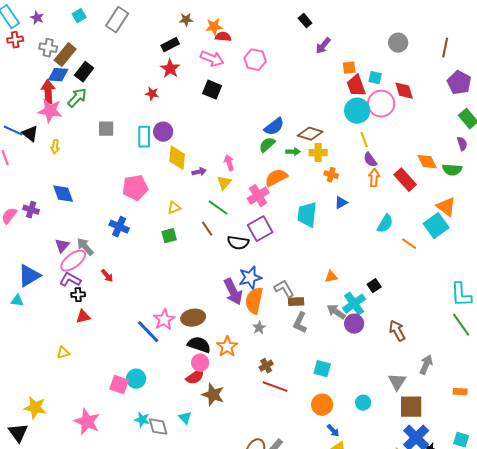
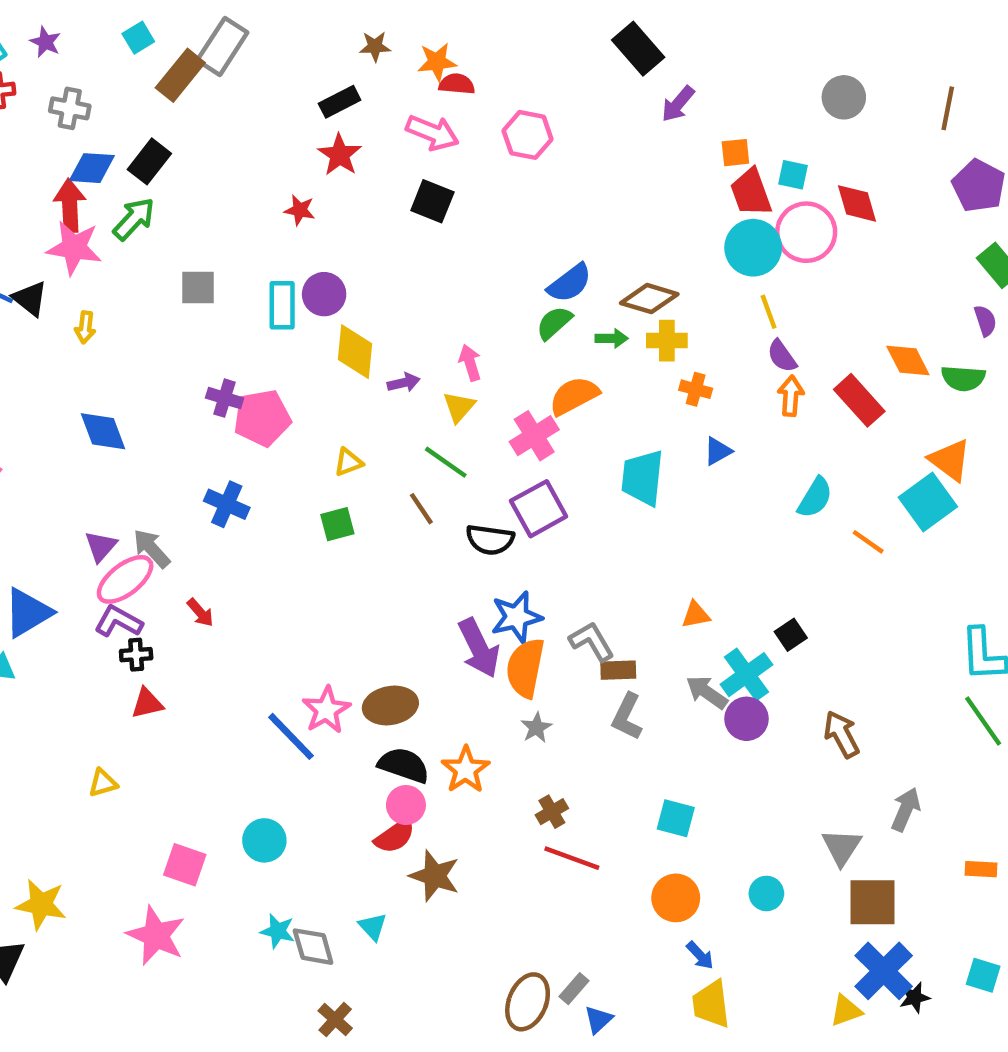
black rectangle: (305, 21) -> (638, 49), size x1.6
brown rectangle: (65, 55) -> (180, 75), moved
purple cross: (31, 210) -> (225, 398), moved
pink square: (119, 385) -> (185, 865), moved

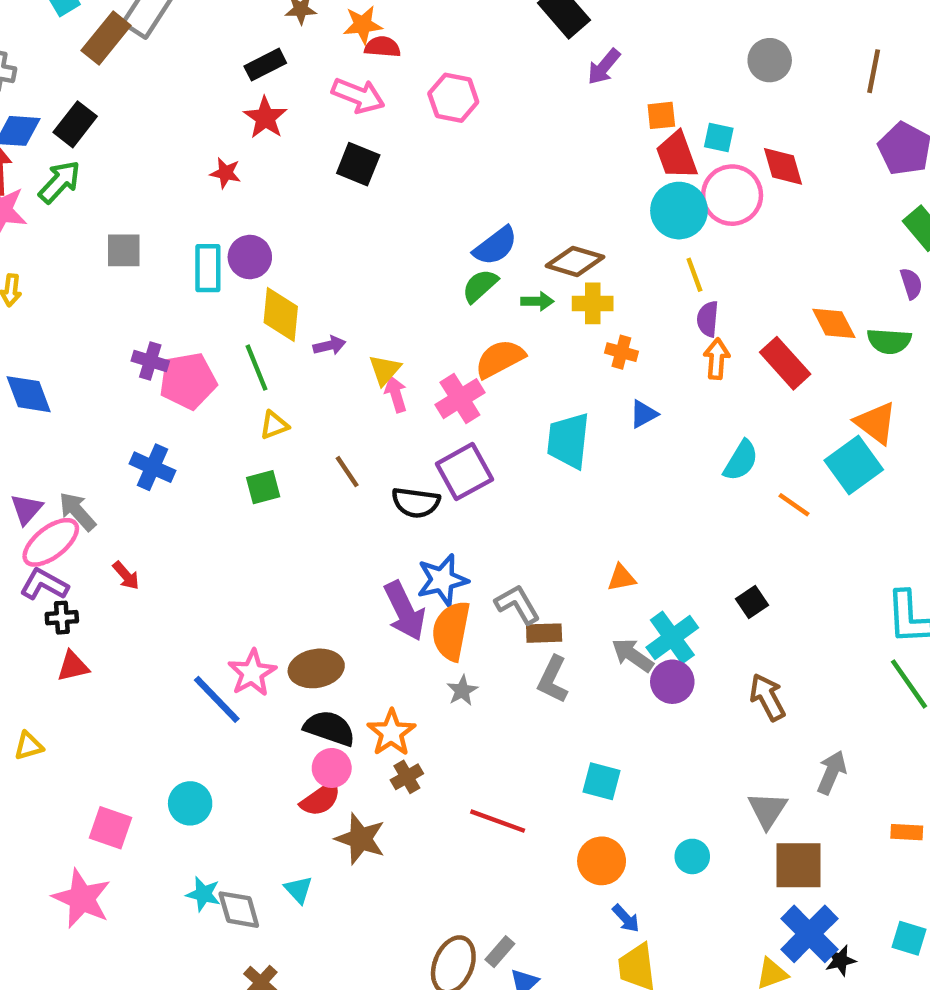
purple semicircle: (782, 356) -> (708, 319), turned 40
pink arrow: (470, 363) -> (396, 394), moved
green line: (446, 462) -> (256, 368), moved, turned 33
black square: (791, 635) -> (752, 602), moved
brown cross: (552, 812) -> (407, 777), moved

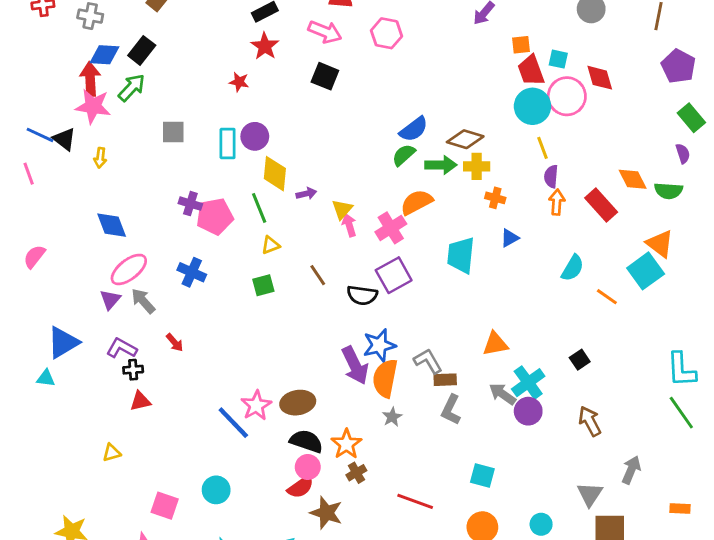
green arrow: (537, 301) -> (441, 165), size x1.5
pink ellipse: (51, 542) -> (129, 269), moved
orange triangle: (621, 578) -> (495, 344), size x1.4

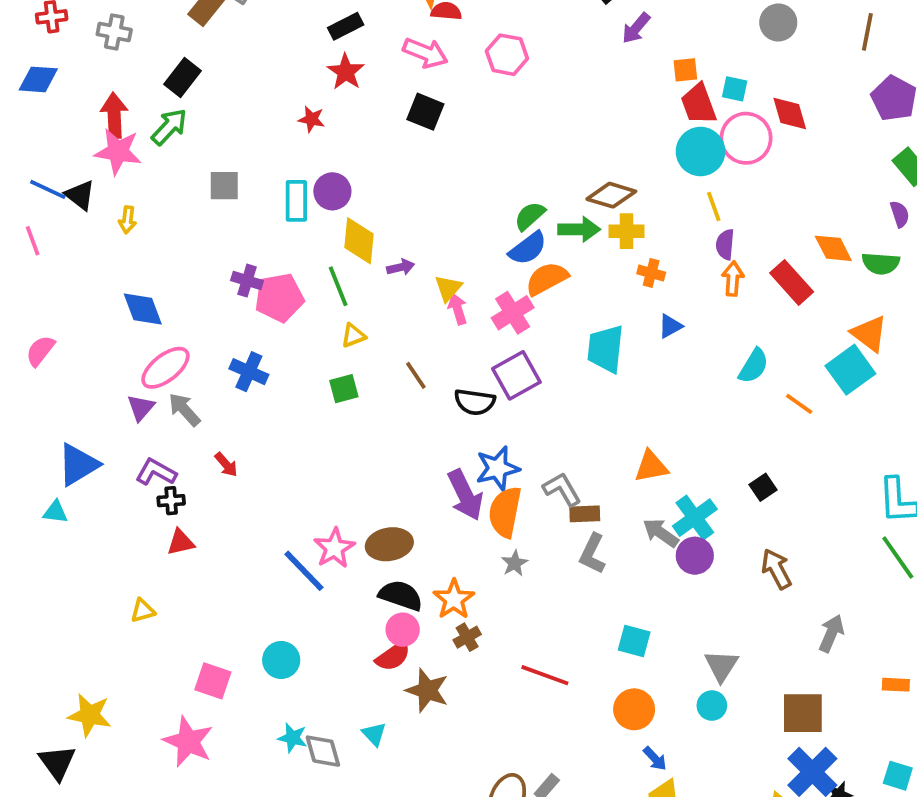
blue diamond: (104, 55) -> (38, 79), moved
blue semicircle: (414, 129) -> (528, 248), moved
gray triangle: (590, 494) -> (721, 666), moved

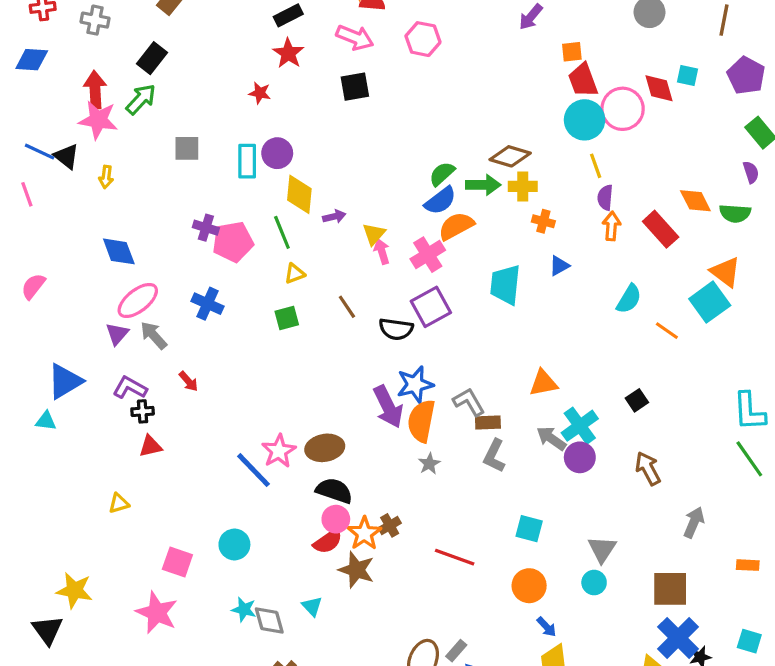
cyan square: (735, 89) -> (688, 76), moved
black square: (425, 112) -> (355, 87), turned -32
orange star: (454, 599) -> (364, 533), moved

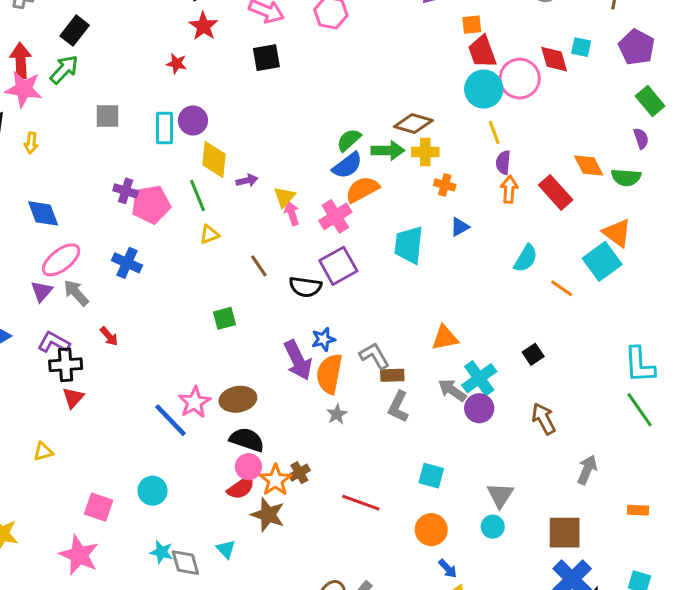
green square: (287, 318) -> (224, 318), moved
blue star: (415, 384) -> (323, 339), size x0.7
black cross: (143, 411) -> (66, 365), size x1.5
red triangle: (150, 446) -> (73, 398), turned -35

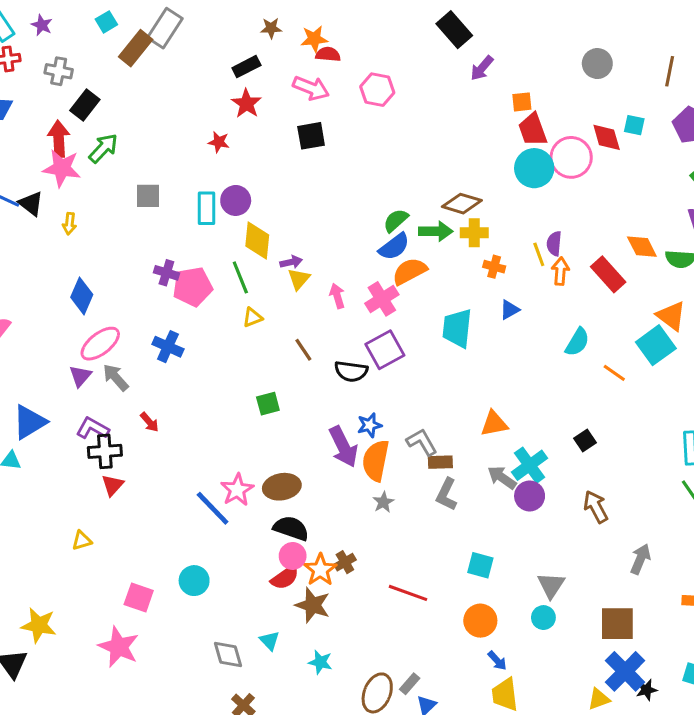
black rectangle: (75, 31) -> (85, 105), moved
yellow line: (494, 132) -> (539, 254), moved
yellow triangle: (284, 197) -> (299, 279), moved
blue diamond: (43, 213) -> (82, 296), turned 44
cyan star: (162, 552) -> (320, 662), moved

